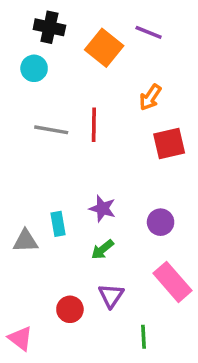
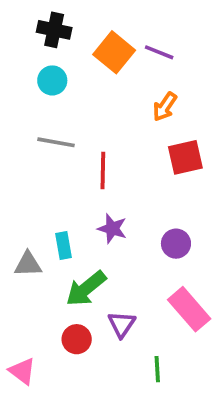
purple line: (149, 32) -> (159, 52), moved
cyan circle: (34, 68) -> (52, 80), moved
red line: (94, 125) -> (103, 170), moved
green arrow: (102, 249) -> (86, 289), moved, size x1.6

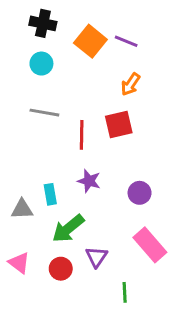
red square: (185, 157) -> (119, 124), moved
pink triangle: (22, 371) -> (19, 263), moved

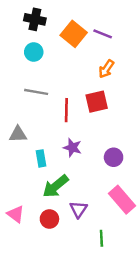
gray triangle: (22, 209) -> (18, 134), moved

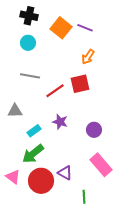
red line: (66, 110) -> (55, 91), turned 54
cyan rectangle: (41, 158) -> (34, 131), turned 64
green arrow: (55, 186) -> (33, 154), moved
purple triangle: (78, 209) -> (65, 173), turned -35
red circle: (49, 219) -> (41, 181), size x1.6

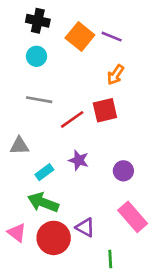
green arrow: (33, 154) -> (43, 202), turned 60

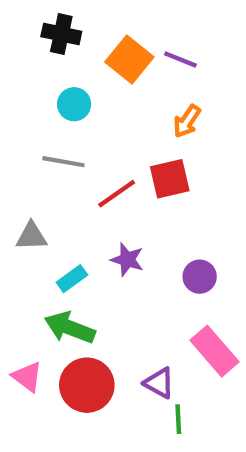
cyan circle: (37, 56) -> (74, 104), moved
purple triangle: (85, 227) -> (159, 383), moved

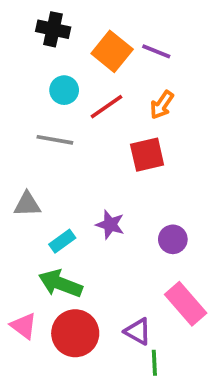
red line: (117, 194) -> (106, 107), moved

